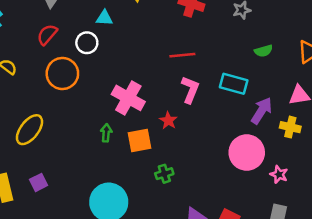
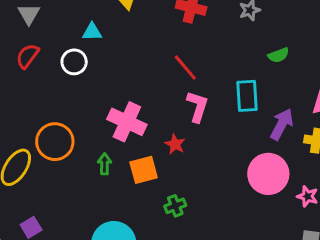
red line: (182, 55) -> (185, 68), turned 60
orange circle: (62, 73) -> (55, 142), moved
cyan rectangle: (234, 84) -> (247, 96), turned 76

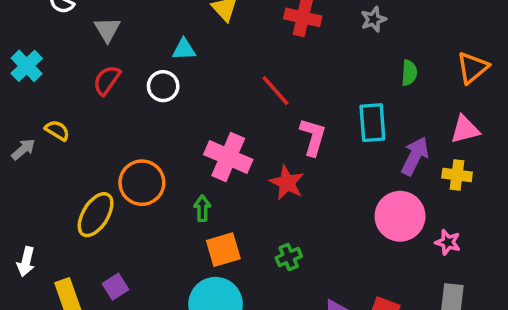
green semicircle: (278, 55) -> (409, 73), turned -65
red line: (185, 68) -> (276, 91), moved
red star: (175, 144) -> (287, 183), size x1.4
orange square: (144, 170) -> (223, 250), moved

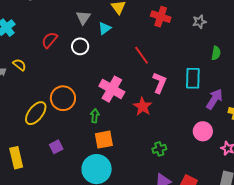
gray triangle: (107, 29) -> (83, 18), moved
cyan triangle: (184, 49) -> (105, 28), moved, turned -40
pink circle: (400, 216) -> (203, 131), size x0.7
green cross: (289, 257) -> (159, 149), moved
purple square: (115, 287) -> (56, 147), moved

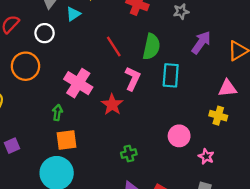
green semicircle: (216, 53) -> (151, 47), moved, size x1.6
orange circle: (63, 98) -> (25, 66), moved
purple arrow: (214, 99) -> (201, 43), moved

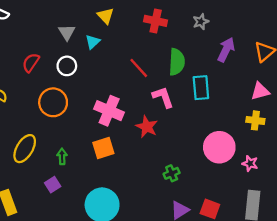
pink L-shape: (133, 79) -> (163, 97), turned -35
green arrow: (57, 113) -> (62, 156), moved
pink circle: (179, 136) -> (219, 147), size x1.4
orange square: (66, 140) -> (103, 148), moved

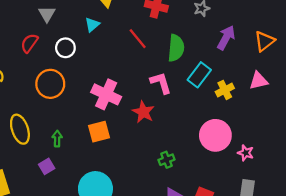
gray triangle: (67, 32) -> (47, 14), moved
red line: (139, 68) -> (138, 39), moved
cyan rectangle: (201, 88) -> (199, 75), turned 40
yellow cross: (255, 120) -> (225, 90), moved, turned -36
yellow ellipse: (25, 149) -> (20, 129), turned -52

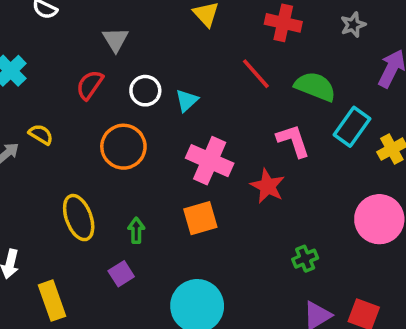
cyan triangle: (92, 25) -> (187, 100), moved
green semicircle: (176, 48) -> (315, 87), turned -72

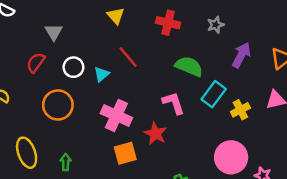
red line: (256, 74) -> (128, 57), moved
orange square: (200, 218) -> (125, 153), moved

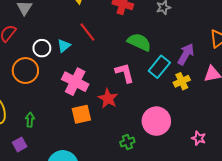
purple arrow: (241, 55) -> (186, 54), moved
white circle: (73, 67) -> (42, 48), moved
pink circle: (231, 157) -> (156, 121), moved

